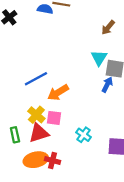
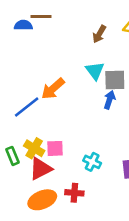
orange arrow: (58, 93) -> (53, 89), moved
green rectangle: (15, 135) -> (12, 156), moved
red cross: (53, 160) -> (74, 193), moved

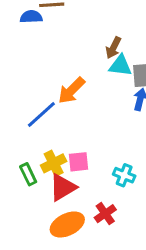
brown arrow: (99, 34) -> (113, 48), moved
cyan triangle: (95, 71) -> (120, 66), turned -42
yellow cross: (34, 148) -> (54, 163), turned 36
red cross: (74, 193) -> (105, 214), turned -36

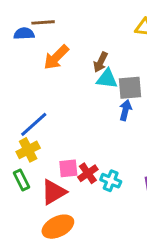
orange arrow: (71, 90) -> (56, 57), moved
yellow cross: (54, 163) -> (28, 150), moved
red cross: (105, 214) -> (88, 173), moved

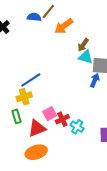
brown line: (43, 22) -> (48, 12), turned -56
orange arrow: (56, 57) -> (64, 26), moved
pink square: (68, 168) -> (50, 114), turned -32

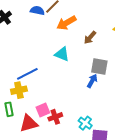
brown arrow: (83, 45) -> (90, 37), moved
cyan triangle: (86, 57) -> (62, 54), moved
cyan cross: (77, 127) -> (85, 123), moved

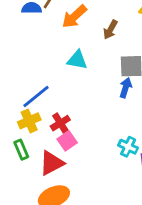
red cross: (55, 117) -> (60, 123), moved

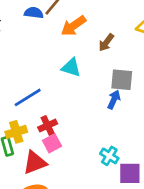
yellow cross: (29, 121) -> (16, 132), moved

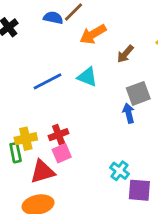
gray square: (122, 80) -> (138, 93), turned -30
blue line: (28, 97) -> (47, 81), moved
blue arrow: (114, 100) -> (129, 113), turned -42

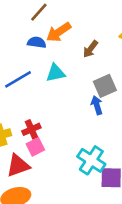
blue semicircle: (53, 18) -> (37, 42), moved
cyan triangle: (87, 77) -> (56, 73), turned -30
cyan cross: (120, 171) -> (91, 160), size x1.5

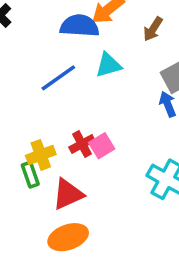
blue semicircle: (37, 42) -> (80, 26), size x1.5
pink square: (35, 147) -> (102, 146), moved

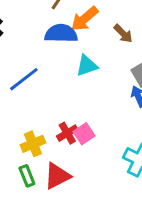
brown arrow: (153, 29) -> (123, 34), turned -75
blue line: (58, 78) -> (24, 79), moved
green rectangle: (30, 175) -> (27, 176), moved

